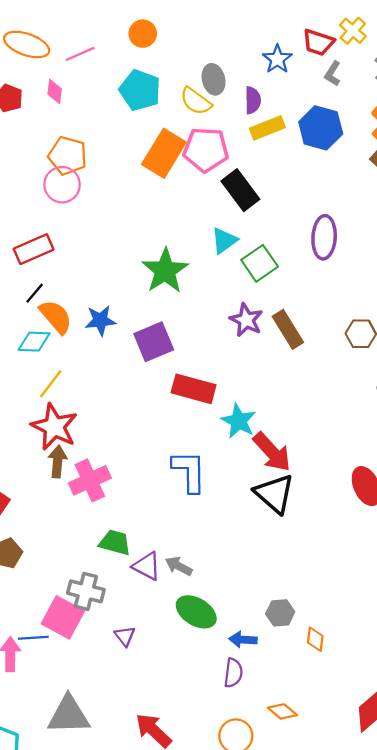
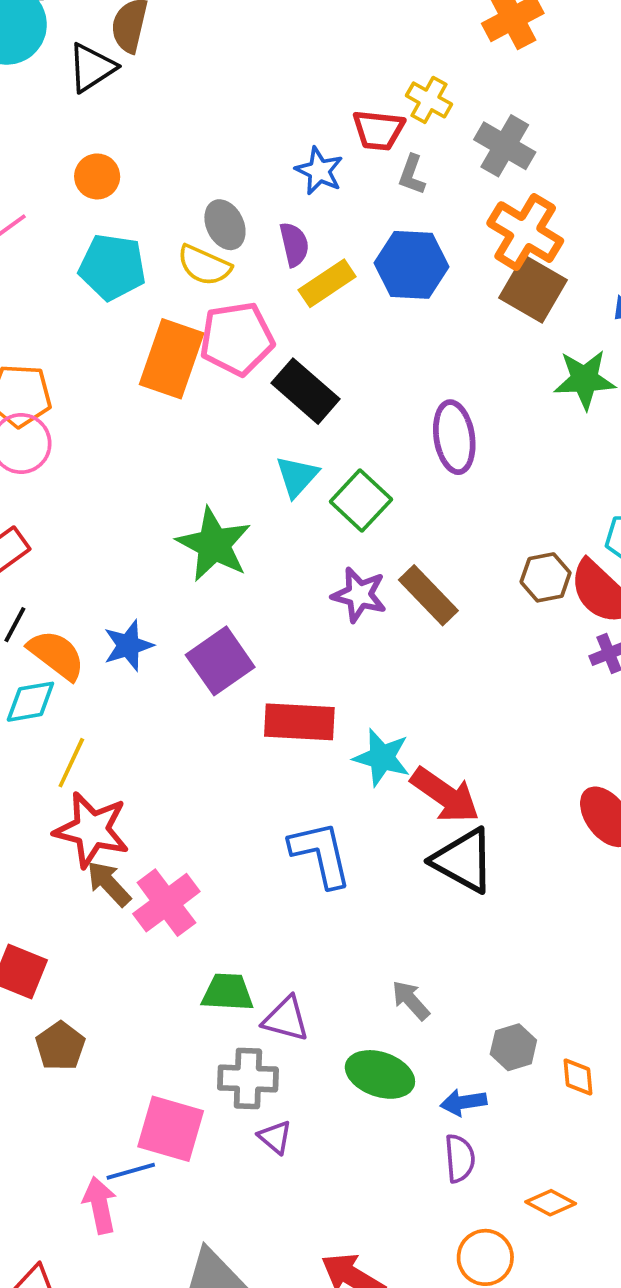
brown arrow: (58, 461) -> (109, 884), turned -36
gray arrow: (179, 566) -> (411, 1000), moved, turned 32
gray cross: (86, 591) -> (248, 1078), moved

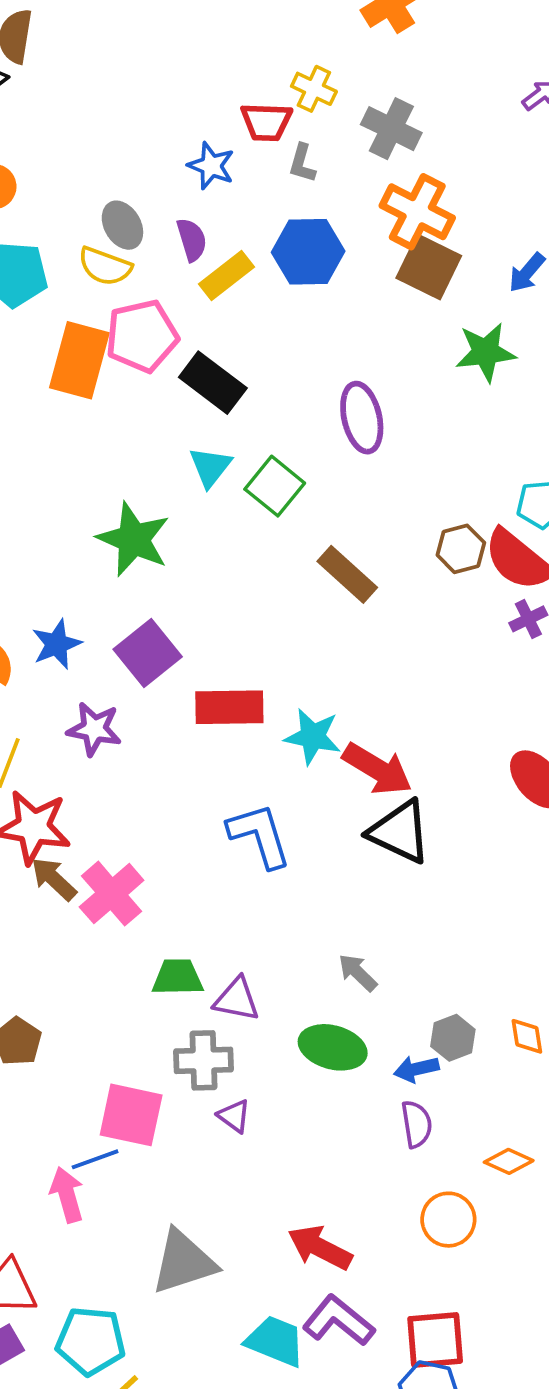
purple star: (359, 595) -> (94, 729), moved
gray hexagon: (513, 1047) -> (453, 1038), moved

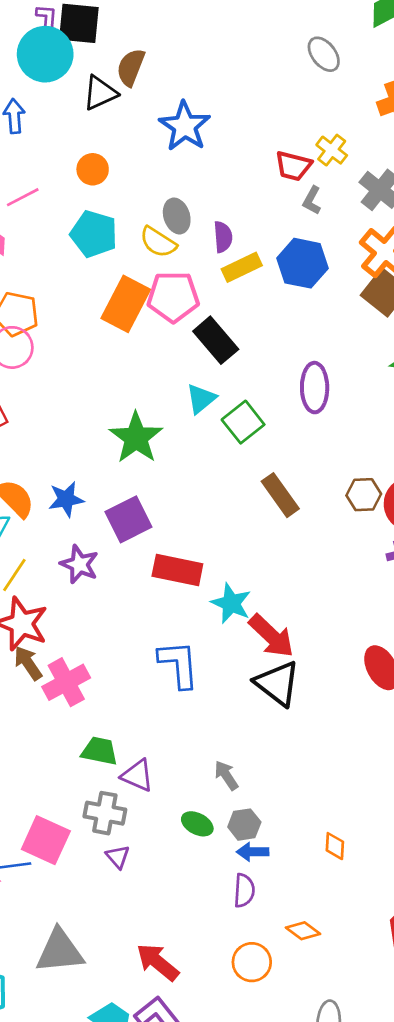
blue star: (211, 166) -> (185, 126), moved, size x1.5
gray hexagon: (453, 1038) -> (244, 825), moved
green ellipse: (333, 1047) -> (197, 824), size x0.7

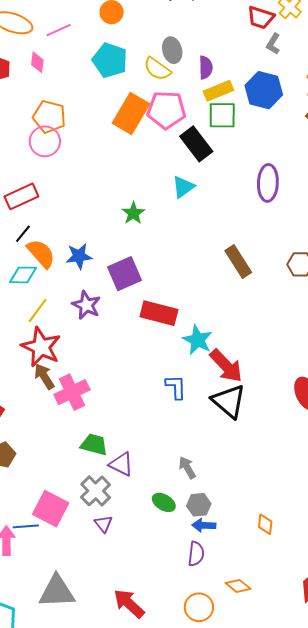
green square: (243, 422) -> (222, 115), moved, turned 36
green star: (136, 438) -> (133, 213), size x0.6
blue L-shape: (179, 664) -> (176, 387), moved, size x0.7
gray cross: (105, 813) -> (96, 491), turned 32

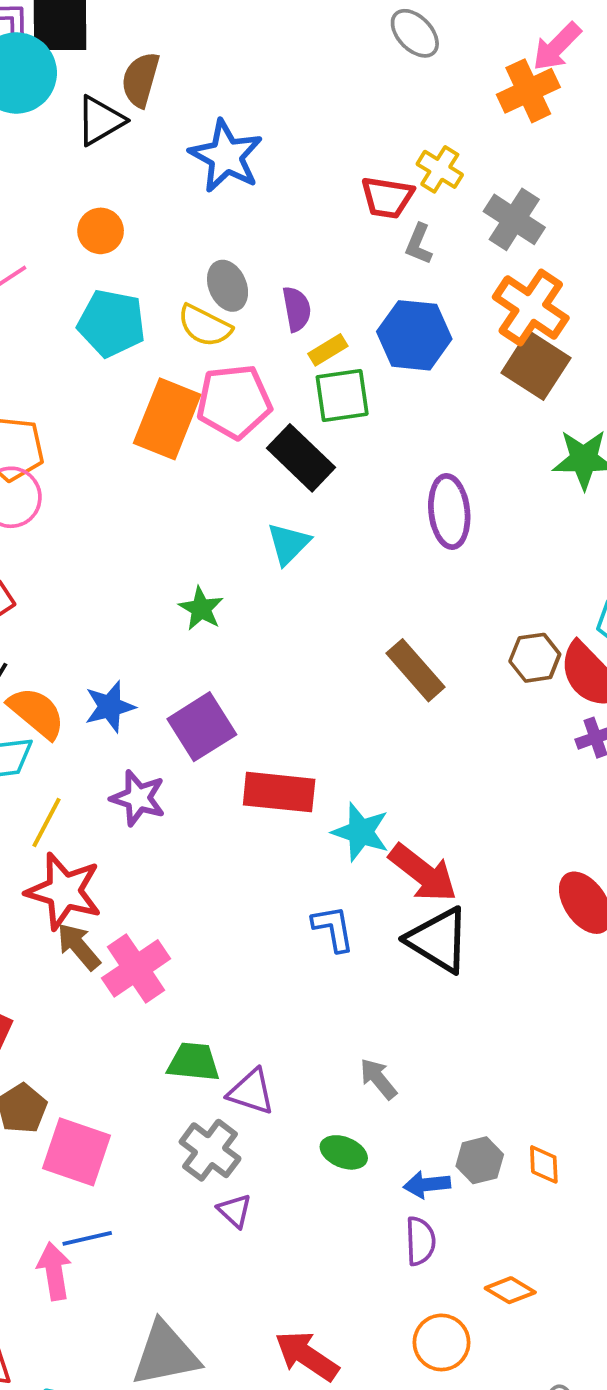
yellow rectangle: (218, 91) -> (328, 350), size x0.7
gray hexagon: (199, 505) -> (480, 1160), moved
pink square: (51, 509) -> (77, 1152), moved

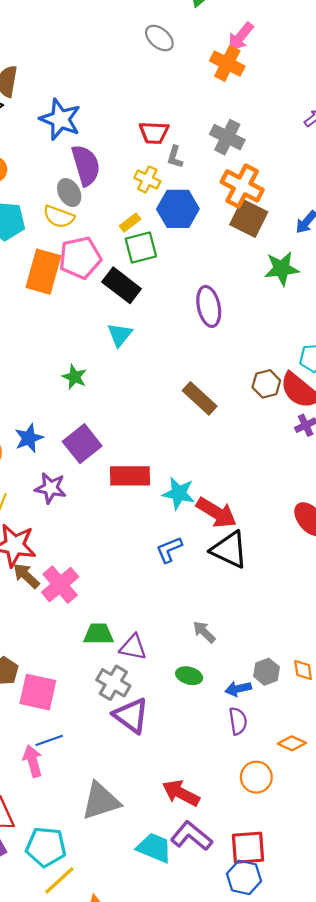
orange cross: (528, 91) -> (227, 63), turned -32
yellow cross: (440, 169) -> (147, 179), moved
purple semicircle: (297, 309) -> (86, 165), moved, size x1.6
blue L-shape: (333, 928) -> (169, 550), turned -96
purple triangle: (235, 1211) -> (131, 716), size x1.8

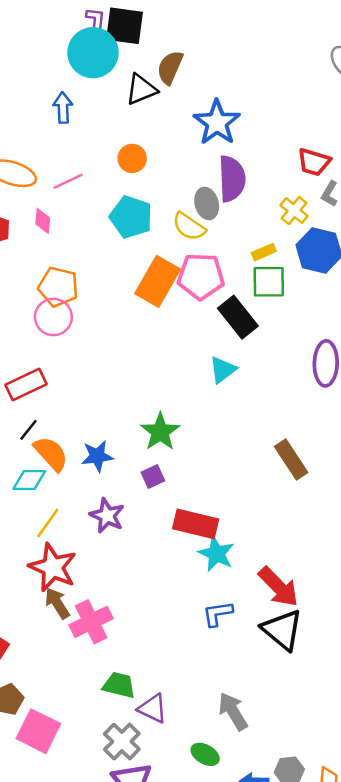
green star: (74, 377) -> (160, 432), moved, size x1.4
purple square: (82, 444) -> (153, 476), size x0.6
cyan star: (179, 493) -> (216, 554), moved
gray arrow: (204, 632) -> (233, 711), size x1.4

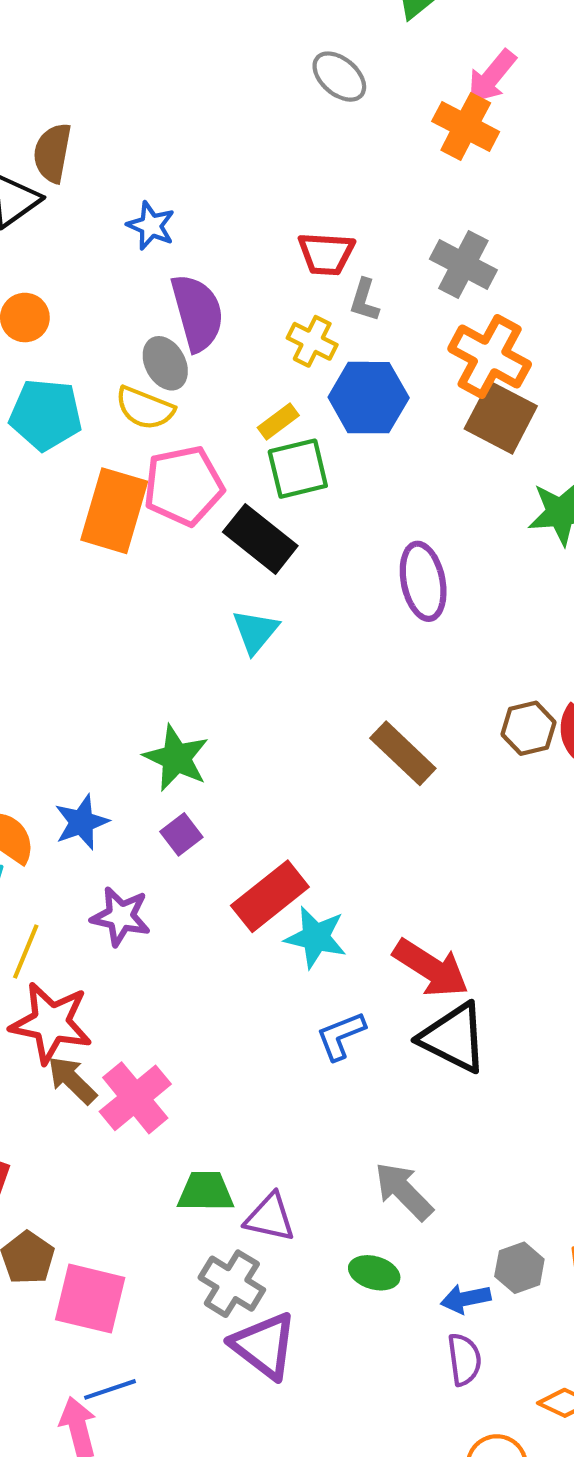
blue star: (217, 122) -> (151, 226), size x0.6
red rectangle: (196, 524) -> (270, 896), turned -39

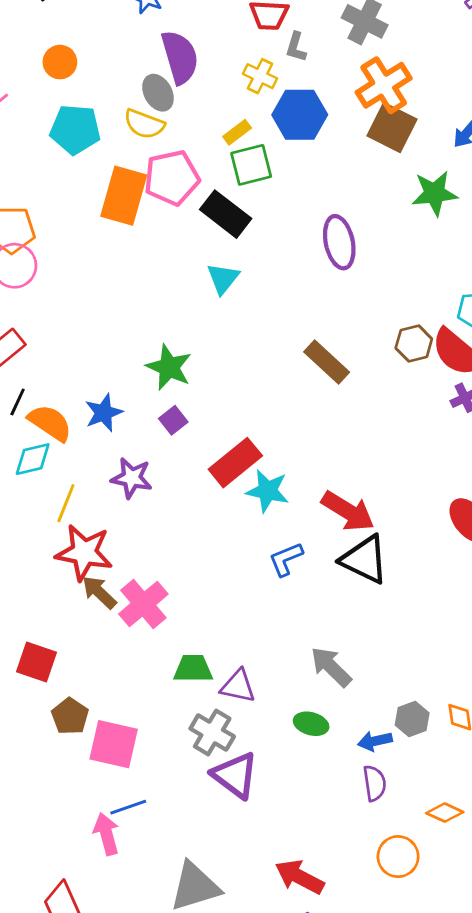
orange cross: (490, 357) -> (384, 85), turned 30

